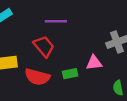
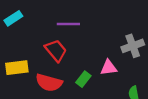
green rectangle: (70, 74) -> (83, 79), turned -40

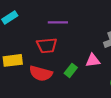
red trapezoid: (56, 50) -> (47, 45), turned 125

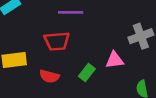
red semicircle: (41, 73) -> (49, 76), size x0.7

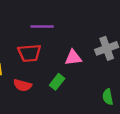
pink triangle: (115, 60) -> (73, 58), moved

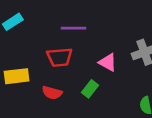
pink triangle: (73, 58) -> (108, 62), turned 36

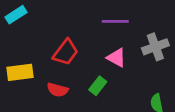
purple line: (74, 28) -> (115, 21), moved
red trapezoid: (60, 57) -> (66, 52), turned -48

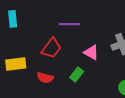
cyan rectangle: (16, 15) -> (13, 19), turned -63
purple line: (115, 21) -> (69, 24), moved

